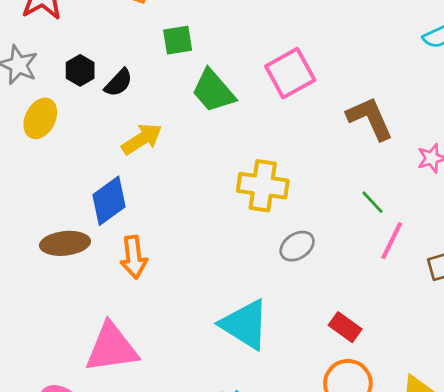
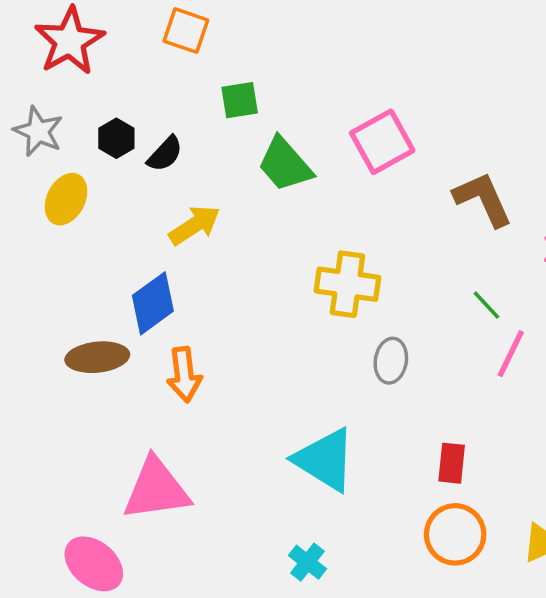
gray ellipse: (297, 246) -> (391, 361), turned -48
red rectangle: (345, 327) -> (452, 463), turned 60

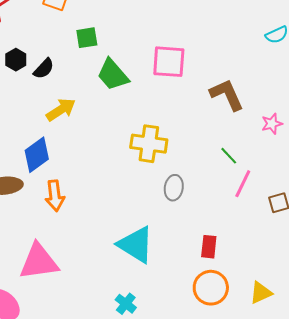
pink square: (382, 142) -> (169, 62), turned 33

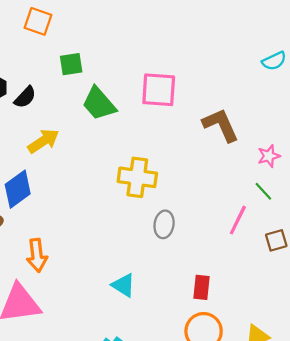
green line: (229, 156) -> (263, 191), moved
orange arrow: (55, 196) -> (37, 255), moved
cyan triangle: (136, 245) -> (123, 285), size x0.6

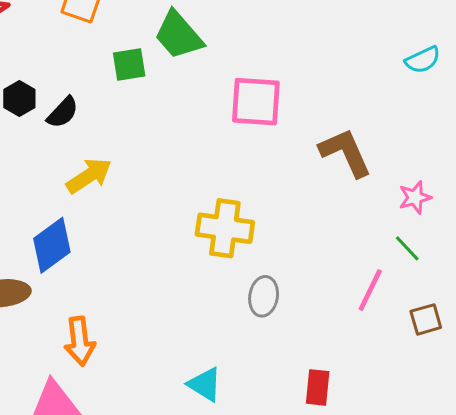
green trapezoid: (99, 104) -> (179, 35), moved

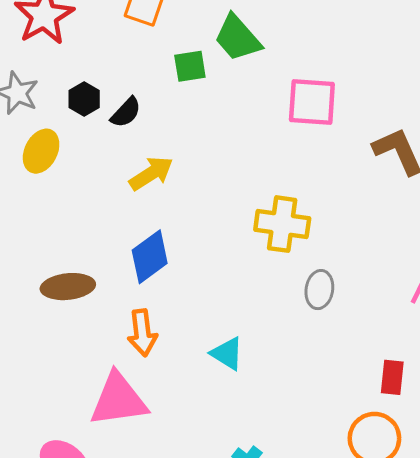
blue diamond: (52, 245) -> (150, 257), moved
cyan triangle: (205, 384) -> (227, 354), moved
red rectangle: (318, 387) -> (392, 377), moved

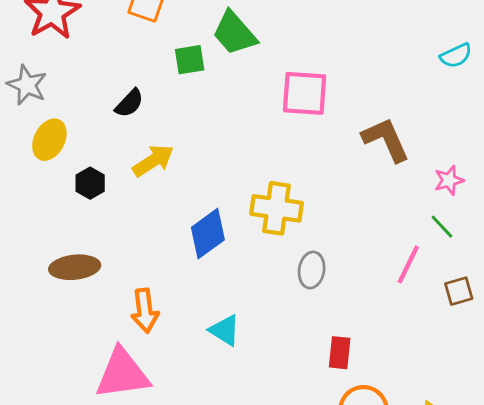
black hexagon: (84, 99) -> (90, 183), moved
blue diamond: (150, 257) -> (208, 234), moved
red rectangle: (392, 377) -> (340, 353), moved

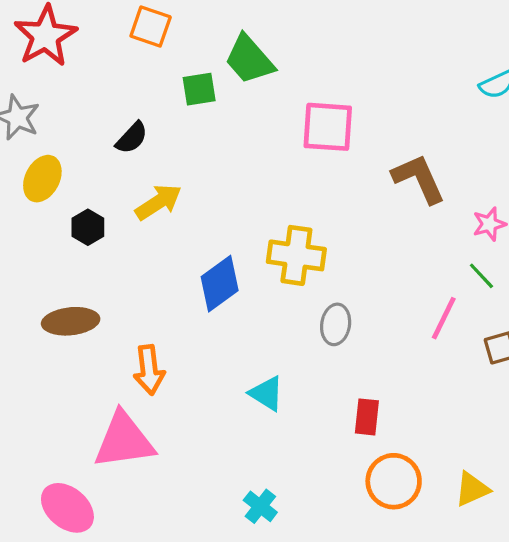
cyan triangle: (225, 330) -> (267, 393), moved

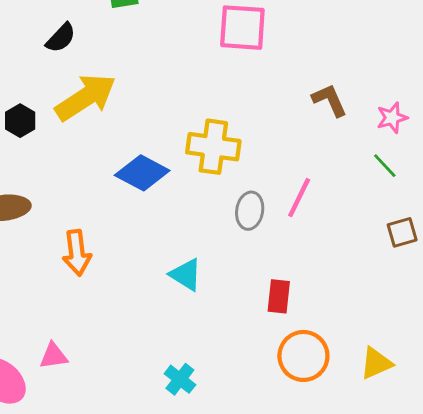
brown L-shape: (419, 179) -> (330, 100), moved, size x0.7
yellow arrow: (158, 202) -> (86, 97), size x1.4
blue diamond: (220, 284) -> (142, 173), turned 64
pink line: (444, 318) -> (299, 198), moved
pink triangle: (124, 440) -> (54, 356), moved, size x0.5

